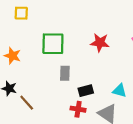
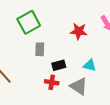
red star: (100, 43) -> (79, 31), moved
green square: (53, 44) -> (29, 22), turned -30

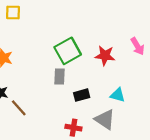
green square: (29, 22) -> (68, 51), moved
red cross: (52, 82) -> (73, 128), moved

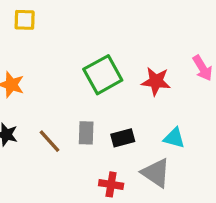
gray rectangle: (60, 76) -> (86, 133), moved
brown line: (19, 108) -> (50, 141), moved

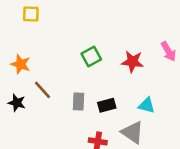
green square: (103, 75) -> (91, 56), size x0.7
brown line: (50, 141) -> (42, 90), moved

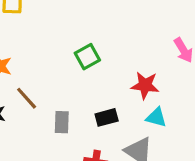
red star: (132, 62) -> (145, 85), moved
gray rectangle: (78, 101) -> (62, 122), moved

